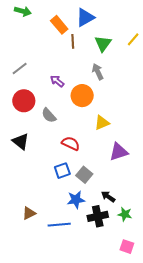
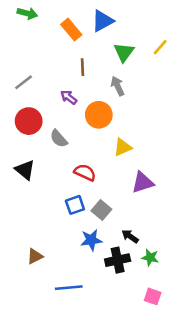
brown line: (73, 41) -> (82, 67), moved
blue line: (59, 225) -> (69, 288), moved

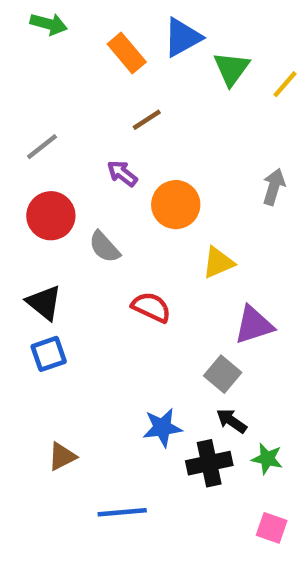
green triangle: (124, 52) -> (231, 69), moved
brown line: (82, 67) -> (147, 120), turned 60
gray arrow: (118, 86) -> (274, 187), moved, turned 42
blue square: (75, 205) -> (49, 354), moved
gray square: (101, 210) -> (223, 374), moved

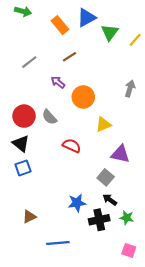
gray line: (42, 147) -> (29, 62), moved
red circle: (51, 216) -> (24, 116), moved
purple triangle: (254, 325) -> (120, 154), turned 30

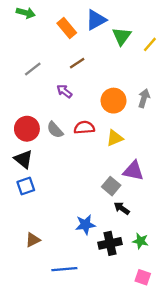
orange circle: (83, 97) -> (113, 101), moved
red semicircle: (72, 146) -> (84, 128), moved, turned -30
gray square: (106, 177) -> (111, 186), moved
black arrow: (110, 200) -> (122, 208), moved

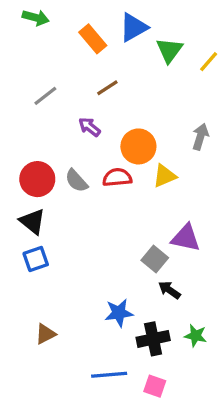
orange circle: (113, 101) -> (138, 146), moved
yellow triangle: (115, 138) -> (165, 176), moved
blue line: (64, 269) -> (109, 375), moved
pink square: (143, 277) -> (155, 386), moved

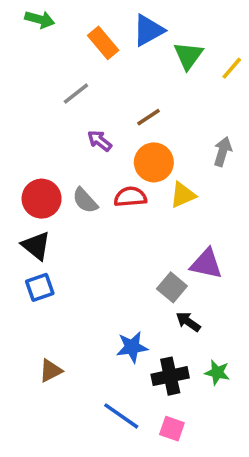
brown line: (107, 88) -> (148, 117), moved
gray line: (45, 96) -> (76, 94), moved
blue line: (109, 375) -> (121, 416), turned 40

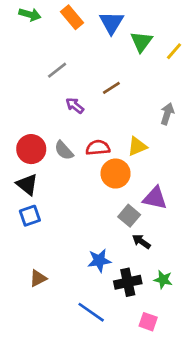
blue triangle: (148, 30) -> (111, 23), turned -30
orange rectangle: (103, 43) -> (72, 17), moved
orange circle: (154, 162) -> (116, 174), moved
pink square: (172, 429) -> (148, 322), moved

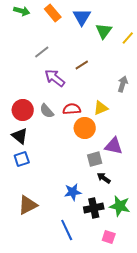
purple arrow: (75, 106) -> (55, 78), size x1.5
gray square: (129, 216) -> (95, 159), turned 35
brown triangle: (38, 278) -> (28, 205), size x1.5
green star: (163, 280) -> (120, 206), size x1.5
blue line: (91, 312) -> (67, 230), turned 30

